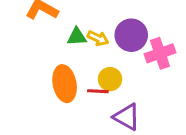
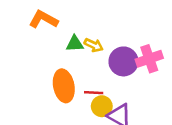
purple circle: (131, 35) -> (123, 61), moved
yellow circle: (110, 79) -> (102, 106), moved

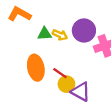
purple circle: (123, 61) -> (84, 30), moved
red line: (94, 93) -> (60, 73), turned 32

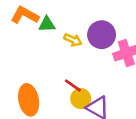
green triangle: (45, 34) -> (47, 24), moved
orange ellipse: (36, 68) -> (29, 100), moved

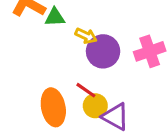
purple circle: (102, 35) -> (103, 51), moved
orange ellipse: (29, 100) -> (53, 107), moved

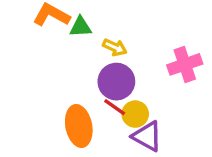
purple circle: (103, 51) -> (116, 82), moved
yellow circle: (95, 106) -> (135, 114), moved

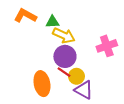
green triangle: (80, 27) -> (52, 22), moved
yellow arrow: (115, 47) -> (64, 36), size x1.5

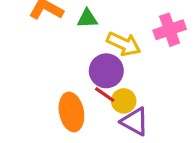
yellow arrow: (64, 36) -> (124, 44), moved
pink cross: (107, 46) -> (170, 30), moved

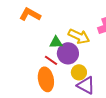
green triangle: (87, 19) -> (56, 42), moved
red line: (105, 95) -> (51, 60), moved

